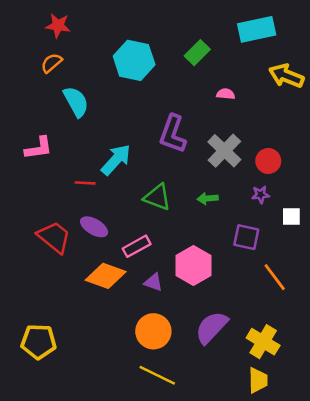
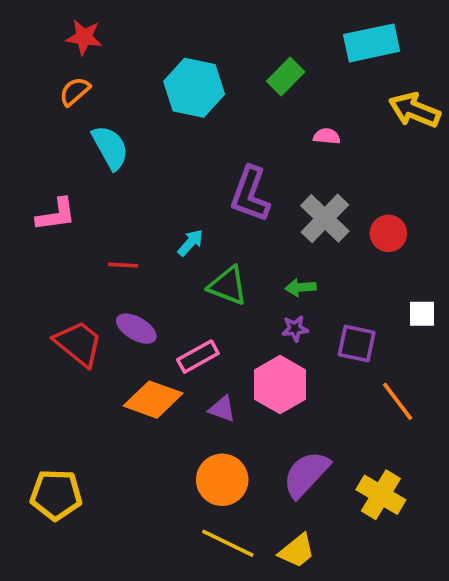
cyan arrow: (116, 160) -> (190, 243), moved, size x0.6
purple star: (260, 195) -> (295, 329), moved
yellow trapezoid: (258, 380) -> (297, 551), moved, turned 52

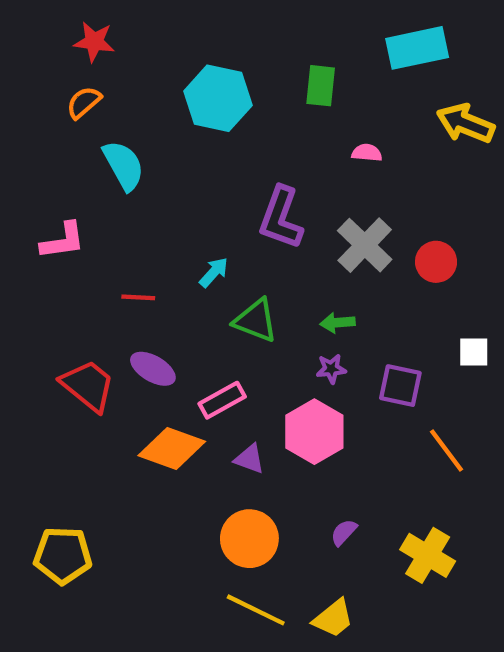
green rectangle: (286, 77) -> (321, 86), turned -39
purple semicircle: (306, 474) -> (344, 532), size x0.5

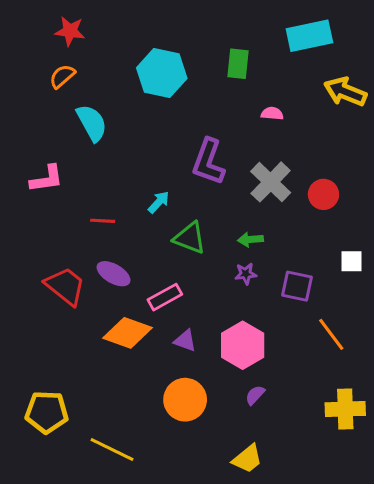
pink hexagon: (314, 432) -> (243, 345), moved
yellow cross: (428, 555) -> (345, 409), moved, turned -33
yellow line: (256, 610) -> (112, 449), moved

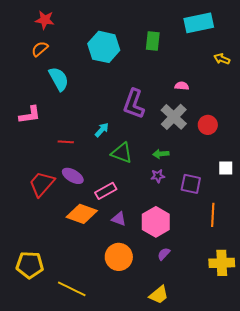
yellow arrow: (345, 92) -> (222, 59), size x0.6
pink semicircle: (272, 114) -> (182, 86), moved
red trapezoid: (65, 286) -> (42, 184), turned -88
orange line: (331, 334) -> (213, 215), turned 40

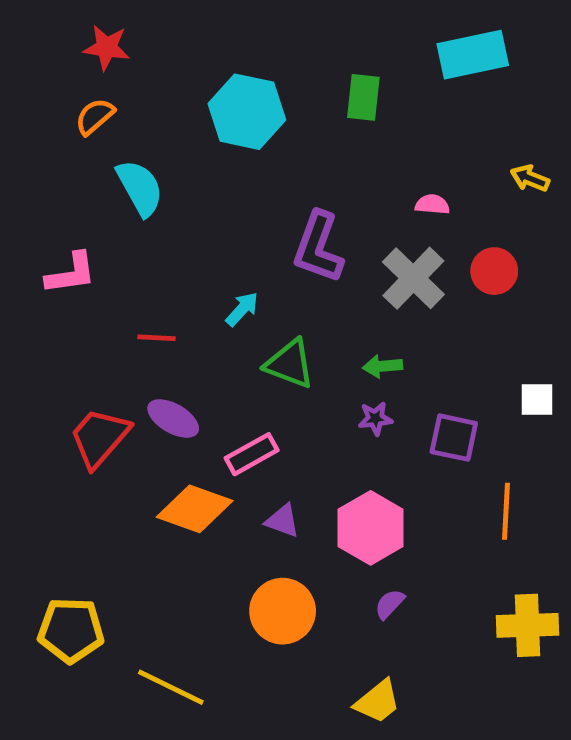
yellow arrow: (222, 59) -> (530, 178), moved
red circle: (208, 125) -> (494, 271), moved

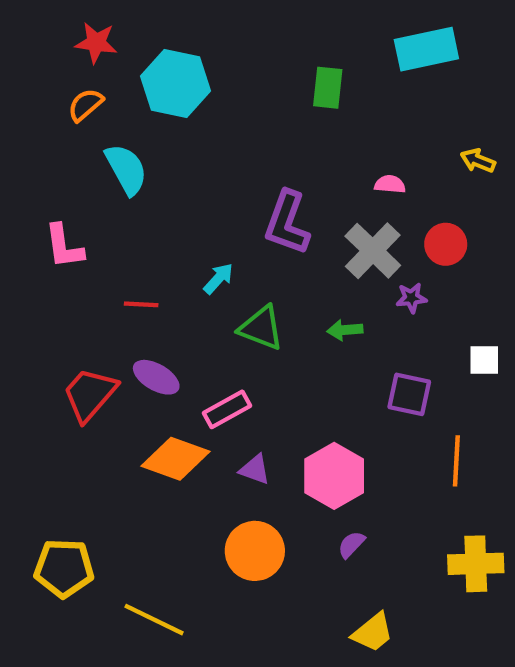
cyan hexagon: (247, 112) -> (175, 83), moved
pink L-shape: (71, 273) -> (64, 246), turned 90
purple star: (375, 418) -> (411, 298), moved
yellow trapezoid: (378, 701) -> (373, 632), moved

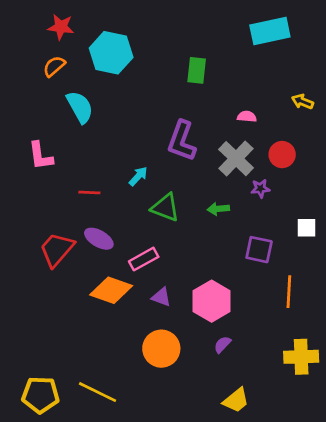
green rectangle: (328, 88) -> (197, 70), moved
yellow pentagon: (64, 568) -> (41, 395), moved

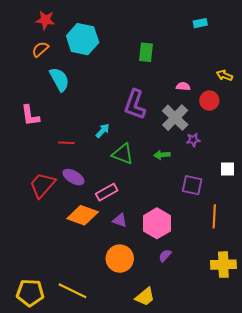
cyan rectangle: (270, 31) -> (200, 23), size x0.5
red circle: (282, 155) -> (209, 101), moved
yellow trapezoid: (236, 400) -> (145, 297), moved

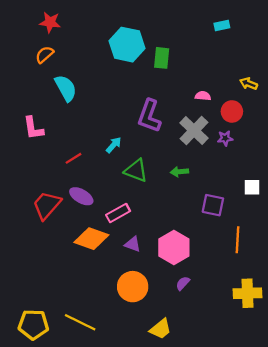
cyan hexagon: (83, 39) -> (127, 45), moved
purple star: (193, 140) -> (225, 138), moved
red line: (66, 143) -> (74, 158), turned -35

